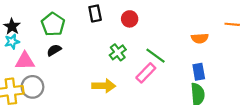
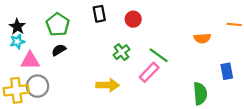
blue rectangle: (199, 72) -> (227, 71), moved

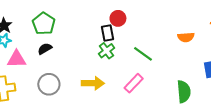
black rectangle: (99, 14) -> (107, 33), moved
pink rectangle: (149, 72) -> (134, 83), moved
gray circle: (38, 86) -> (49, 84), moved

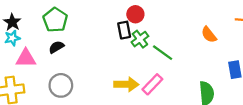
orange semicircle: (186, 37) -> (209, 35), turned 56
green cross: (106, 51) -> (140, 39), moved
yellow arrow: (93, 83) -> (126, 84), moved

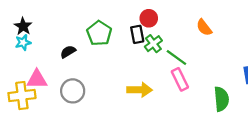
green pentagon: (55, 20) -> (99, 33), moved
orange semicircle: (209, 35) -> (204, 27), moved
pink triangle: (26, 58) -> (37, 79), moved
pink rectangle: (152, 84) -> (180, 79), moved, turned -70

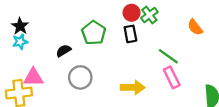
red circle: (149, 18) -> (132, 13), moved
green cross: (153, 44) -> (149, 15), moved
gray circle: (73, 91) -> (80, 77), moved

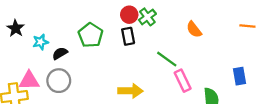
cyan star: (20, 42) -> (41, 42), moved
gray circle: (80, 77) -> (59, 81), moved
pink rectangle: (172, 77) -> (183, 81), moved

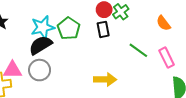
cyan star: (41, 42) -> (43, 27), moved, size x1.6
black semicircle: (60, 53) -> (41, 45), size x1.6
pink rectangle: (183, 81) -> (167, 58), moved

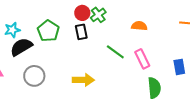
orange semicircle: (163, 23) -> (139, 26), turned 133
cyan star: (43, 27) -> (12, 30), moved, size x0.7
gray circle: (40, 70) -> (34, 76), moved

